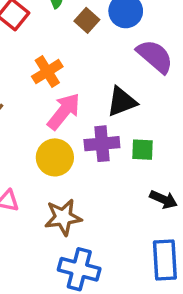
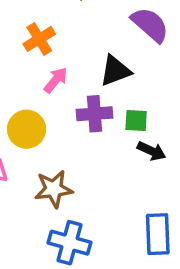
pink arrow: (64, 111) -> (56, 80), size x0.7
yellow circle: (55, 157) -> (27, 129), moved
black arrow: (164, 199) -> (152, 151), moved

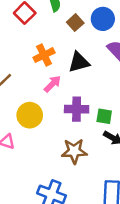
black triangle: (115, 71) -> (79, 62), moved
brown star: (54, 189) -> (74, 151), moved

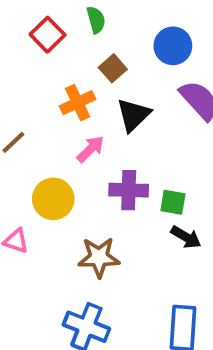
brown square: (75, 23) -> (113, 68), moved
black triangle: (79, 62) -> (133, 115), turned -30
brown star: (74, 151) -> (99, 257), moved

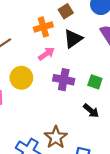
green square: (173, 202) -> (95, 82), moved
brown star: (99, 257) -> (56, 137), moved, turned 30

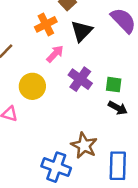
purple cross: (64, 80) -> (80, 79), turned 36
green square: (95, 82) -> (114, 85), moved

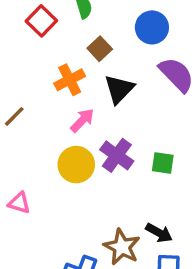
yellow circle: (32, 86) -> (76, 165), moved
black arrow: (118, 108) -> (159, 233), moved

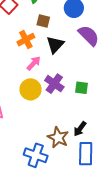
brown square: (100, 49) -> (43, 21), turned -32
black arrow: (159, 233) -> (80, 129), turned 98

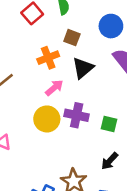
purple cross: (54, 84) -> (77, 115), turned -30
black arrow: (80, 129) -> (110, 161), moved

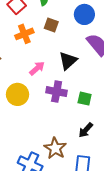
orange cross: (48, 58) -> (24, 34), moved
black triangle: (83, 68) -> (68, 61), moved
yellow circle: (47, 119) -> (18, 94), moved

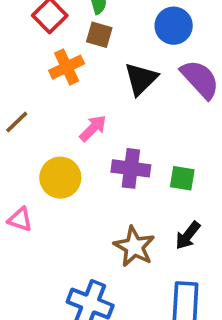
brown square: (51, 25) -> (99, 35), moved
black triangle: (68, 61) -> (141, 79), moved
brown star: (55, 148) -> (134, 247), moved

